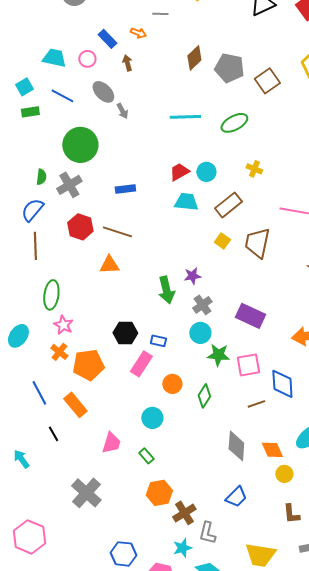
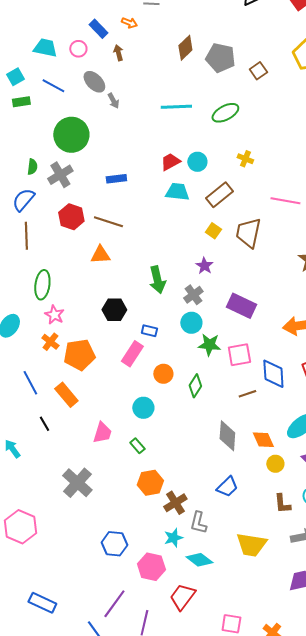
brown square: (267, 81) -> (258, 71), size x0.7
purple star: (192, 276) -> (204, 266), moved, turned -30
black hexagon: (125, 333) -> (114, 310), moved

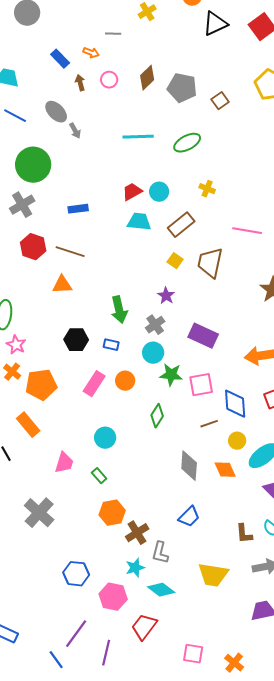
pink circle: (78, 49) -> (109, 80), moved
blue rectangle: (149, 331) -> (111, 345), moved
orange circle: (163, 374) -> (125, 381), moved
yellow circle: (275, 464) -> (237, 441), moved

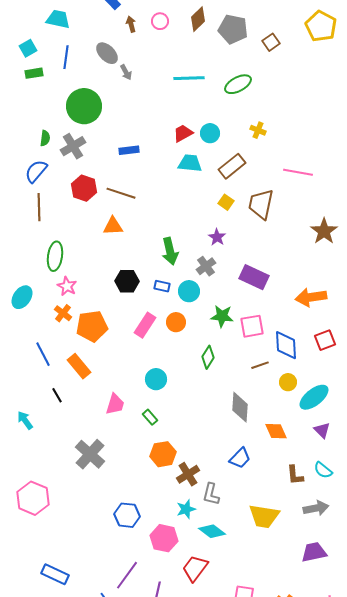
blue line: (15, 116) -> (66, 57), turned 70
cyan circle: (153, 353) -> (189, 291), moved
orange diamond: (225, 470) -> (276, 431), moved

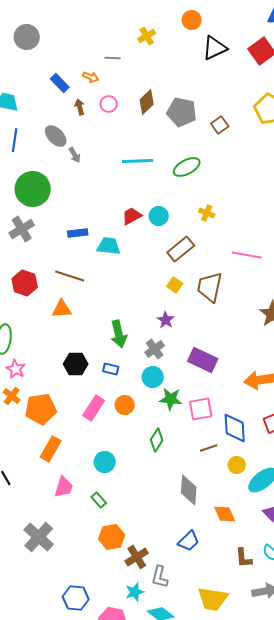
cyan trapezoid: (190, 163) -> (109, 246), moved
red hexagon: (84, 188) -> (25, 283), moved
cyan circle: (189, 291) -> (153, 377), moved
orange rectangle: (79, 366) -> (51, 449), moved, turned 70

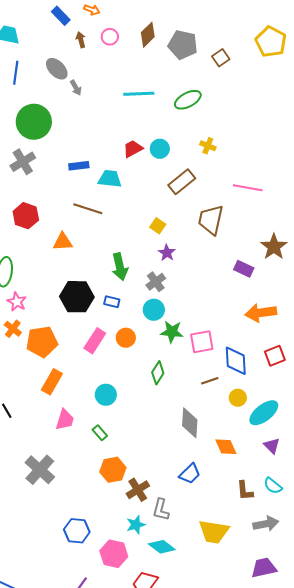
brown line: (70, 276) -> (88, 209), moved
yellow square: (175, 285) -> (158, 226), moved
purple rectangle: (203, 360) -> (244, 269), moved, size x0.7
black hexagon: (76, 364) -> (77, 297), size x1.4

